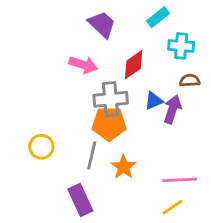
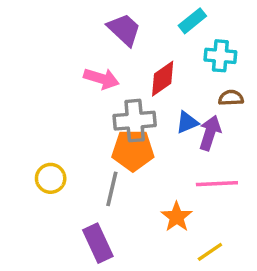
orange star: (123, 167) -> (177, 217), moved
pink line: (180, 180) -> (217, 184), moved

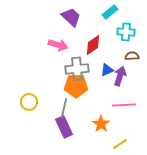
purple rectangle: (98, 243) -> (64, 127), moved

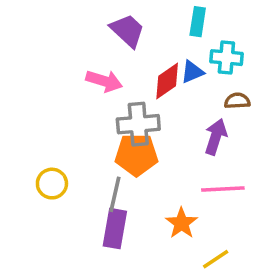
cyan rectangle: (110, 12) -> (198, 22), turned -42
blue triangle: (107, 70) -> (192, 72), moved
purple rectangle: (64, 127) -> (115, 229), turned 35

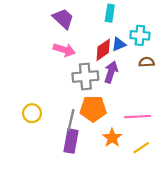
cyan rectangle: (198, 22) -> (110, 13), moved
purple trapezoid: (128, 31) -> (63, 19), moved
purple arrow: (216, 137) -> (111, 72), moved
orange pentagon: (136, 155) -> (93, 109), moved
yellow line: (216, 259) -> (141, 148), moved

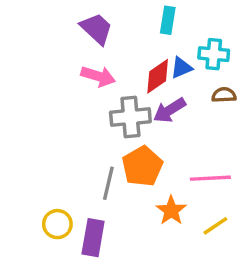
purple arrow: (111, 72) -> (170, 110), turned -140
orange pentagon: (93, 109) -> (142, 166), turned -30
yellow circle: (32, 113) -> (57, 224), moved
purple rectangle: (71, 141) -> (93, 238), moved

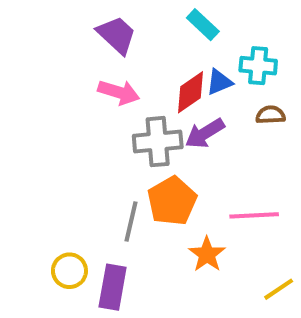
cyan rectangle: (168, 20) -> (203, 25), turned -56
yellow line: (215, 226) -> (279, 289), moved

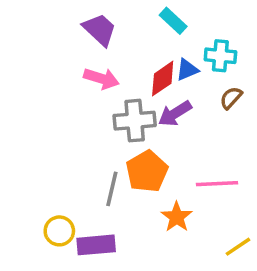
brown semicircle: (270, 115) -> (231, 98), turned -45
purple rectangle: (113, 287) -> (96, 245), turned 75

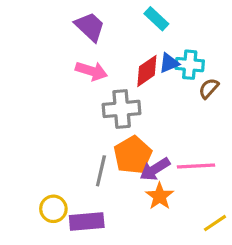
cyan cross: (220, 56) -> (190, 65), moved
purple arrow: (175, 114) -> (155, 169), moved

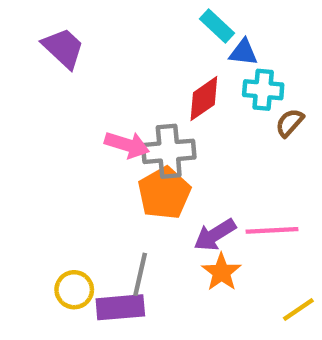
purple trapezoid: (90, 27) -> (63, 48), moved
blue triangle: (169, 63) -> (243, 52), moved, turned 30
pink arrow: (91, 71) -> (127, 145), moved
orange pentagon: (133, 155) -> (164, 193), moved
gray line: (101, 171) -> (140, 274), moved

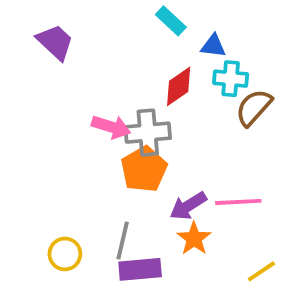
cyan rectangle: (217, 26) -> (171, 21), moved
brown semicircle: (290, 123) -> (254, 108), size x1.5
purple rectangle: (120, 307) -> (140, 269), moved

